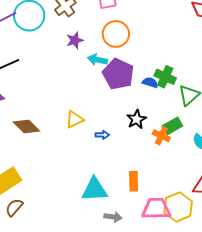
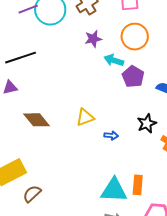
purple pentagon: (118, 74) -> (133, 77), size x0.7
cyan triangle: (94, 190) -> (114, 190), moved
brown semicircle: (14, 207) -> (32, 194), moved

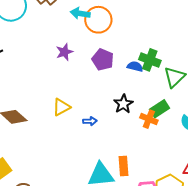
purple star: (93, 39) -> (64, 52), moved
cyan arrow: (114, 60) -> (80, 13), moved

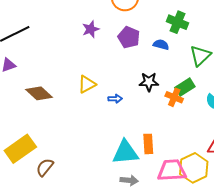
green cross: (150, 60) -> (177, 22), moved
black star: (123, 104) -> (149, 82), turned 30

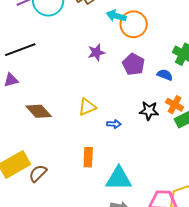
orange cross: (174, 97) -> (175, 105), moved
orange rectangle: (148, 144) -> (88, 157), moved
brown semicircle: (45, 167) -> (38, 173), moved

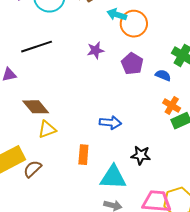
black line: (20, 50) -> (37, 47), moved
yellow triangle: (87, 107) -> (47, 129), moved
black star: (149, 111) -> (141, 155), moved
blue arrow: (114, 124) -> (110, 123), size x1.5

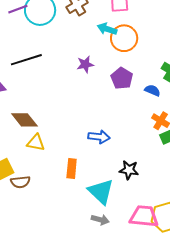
yellow triangle: (47, 129) -> (36, 143), turned 30
brown semicircle: (32, 169) -> (20, 182), turned -144
cyan triangle: (113, 177) -> (101, 192), turned 40

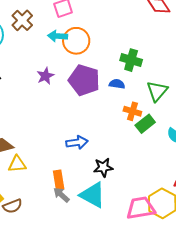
purple pentagon: (122, 78) -> (84, 80), size x1.4
black star: (129, 170) -> (103, 167), moved
gray arrow: (100, 220) -> (61, 195), moved, turned -138

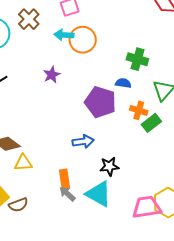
purple pentagon: (84, 80) -> (100, 102), moved

